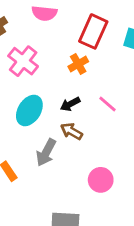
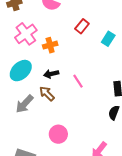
red rectangle: (93, 31) -> (82, 26), size x0.6
orange cross: (78, 64) -> (50, 45), moved

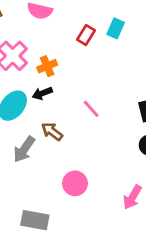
cyan rectangle: (108, 39) -> (116, 28), moved
black arrow: (51, 74) -> (42, 93), moved

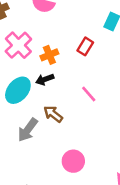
red rectangle: (86, 35) -> (85, 46), moved

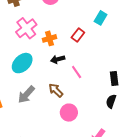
black arrow: (45, 79) -> (58, 59), moved
brown arrow: (53, 114) -> (56, 90), moved
pink circle: (73, 161) -> (69, 113), moved

